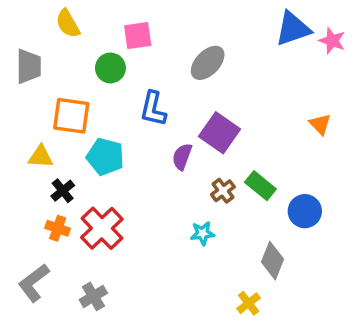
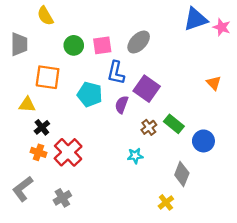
pink square: (138, 36) -> (102, 45), moved
blue L-shape: (153, 109) -> (116, 73), moved
cyan pentagon: (105, 157) -> (90, 94), moved

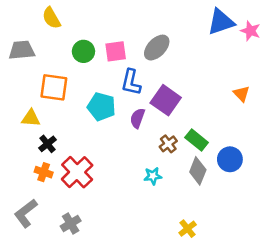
gray trapezoid: (19, 44) -> (22, 50), turned -95
gray diamond: (182, 174) -> (198, 171), moved

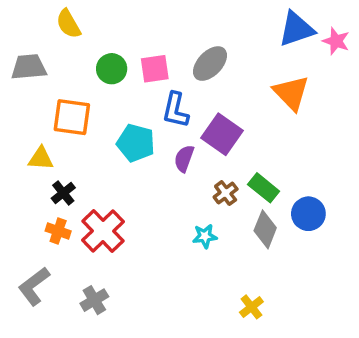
orange triangle: (241, 94) -> (291, 93), moved, size x1.6

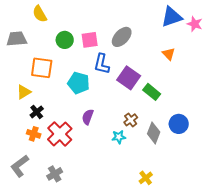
orange triangle: (291, 93) -> (169, 54), size x0.6
yellow triangle: (41, 158) -> (24, 92), turned -35
purple semicircle: (184, 158) -> (88, 117), moved
green rectangle: (264, 188) -> (152, 92), moved
brown cross: (226, 193) -> (131, 120), moved

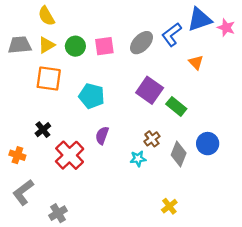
blue L-shape: (102, 64) -> (172, 35), moved, turned 40
yellow triangle: (24, 92) -> (46, 45), moved
orange cross: (34, 134) -> (17, 155), moved
gray cross: (55, 174) -> (58, 213), moved

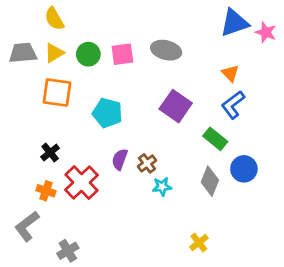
blue L-shape: (172, 35) -> (233, 105), moved
gray ellipse: (141, 43) -> (166, 50), turned 60
green rectangle: (176, 106) -> (215, 139), moved
brown cross: (152, 139) -> (147, 163), moved
orange cross: (17, 155) -> (46, 191), moved

